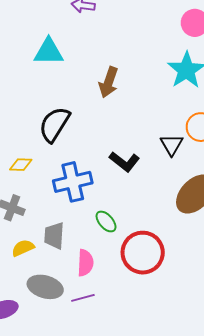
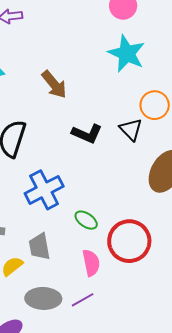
brown arrow: (109, 82) -> (54, 84), turned -44
black L-shape: (124, 162) -> (87, 134), moved
pink semicircle: (85, 263) -> (91, 263), moved

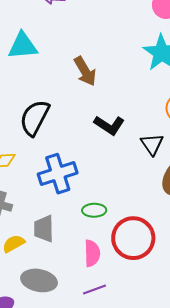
black triangle: (131, 129) -> (152, 144), moved
green ellipse: (86, 220) -> (94, 210), turned -45
purple line: (83, 300) -> (94, 289), moved

